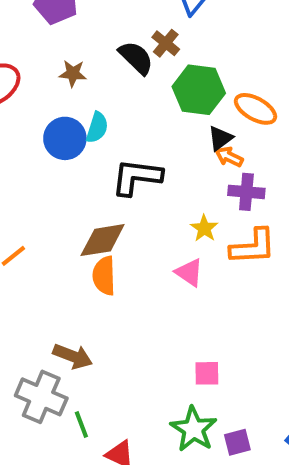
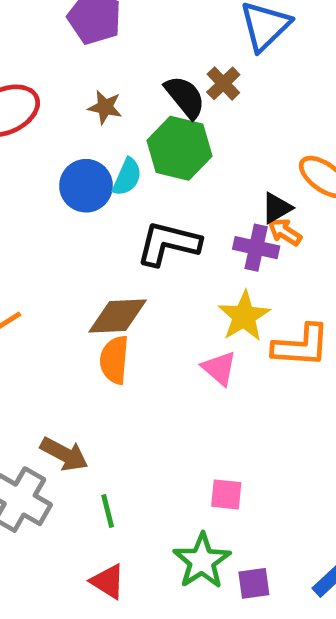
green hexagon: (199, 90) -> (180, 148), moved
purple cross: (246, 192) -> (256, 248), moved
yellow star: (204, 228) -> (244, 316), size x1.5
green line: (81, 425) -> (108, 511), moved

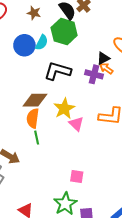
yellow star: (244, 316) -> (64, 108), moved
green line: (108, 511) -> (37, 138), moved

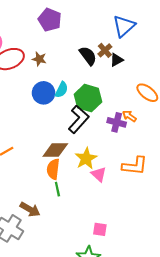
brown star: (34, 13) -> (39, 59), moved
green hexagon: (64, 32) -> (88, 98), moved
black triangle: (103, 58) -> (117, 60), moved
black L-shape: (58, 71) -> (79, 119), turned 116

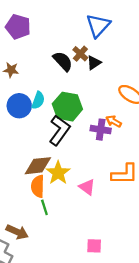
yellow star: (86, 158) -> (58, 173), moved

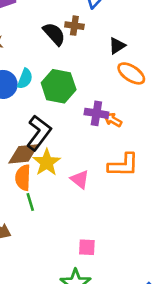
brown cross: (80, 54) -> (74, 26), turned -35
black triangle: (94, 63) -> (117, 46), moved
orange arrow: (114, 121) -> (113, 120), moved
black L-shape: (60, 130) -> (39, 133), moved

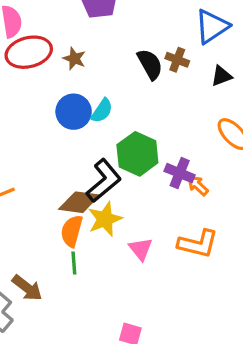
black triangle: (117, 46) -> (221, 76), moved
green hexagon: (59, 86) -> (137, 154), moved

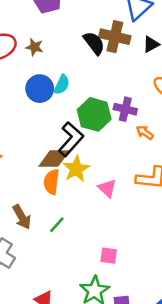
brown cross: (177, 60) -> (115, 37), size x1.6
purple cross: (180, 173) -> (125, 109), moved
green line: (74, 263) -> (57, 225), moved, turned 54
brown arrow: (27, 288) -> (22, 217), moved, turned 30

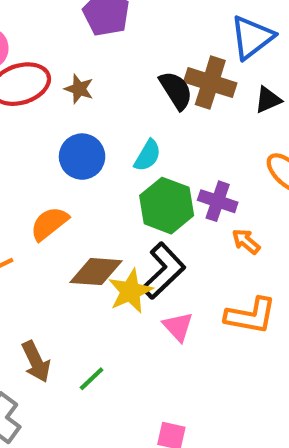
cyan semicircle: (62, 85) -> (148, 155), moved
black L-shape: (71, 139) -> (164, 271), moved
orange semicircle: (52, 182) -> (49, 224), moved, turned 40

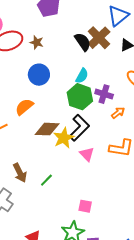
brown cross: (210, 83) -> (99, 38), turned 30
cyan semicircle: (148, 155) -> (82, 76), moved
orange arrow: (246, 241) -> (118, 113), turned 104

